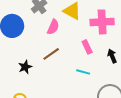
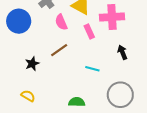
pink semicircle: (53, 27) -> (61, 22), turned 133
pink rectangle: (87, 47) -> (89, 31), moved

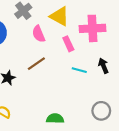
cyan line: (92, 69) -> (79, 70), moved
gray circle: (120, 95) -> (101, 111), size x0.7

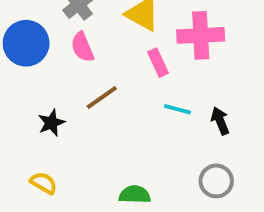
pink semicircle: (39, 34) -> (82, 47), moved
black arrow: (103, 66) -> (220, 121), moved

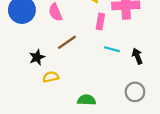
pink rectangle: (158, 63) -> (100, 22), turned 35
yellow semicircle: (44, 183) -> (51, 77), moved, turned -42

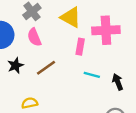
black star: (37, 57) -> (15, 65), moved

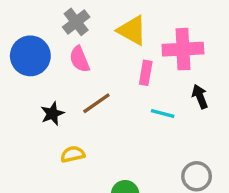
black star: (15, 65) -> (52, 114), moved
black arrow: (118, 82) -> (200, 97), moved

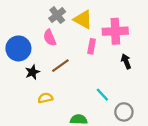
gray cross: (76, 22) -> (57, 15), moved
blue circle: (30, 56) -> (18, 48), moved
cyan line: (163, 114) -> (102, 95), moved, turned 32

